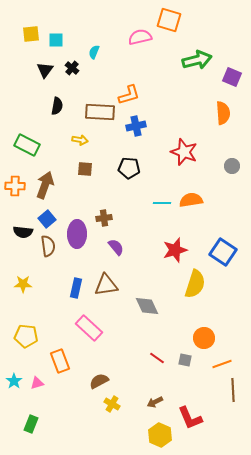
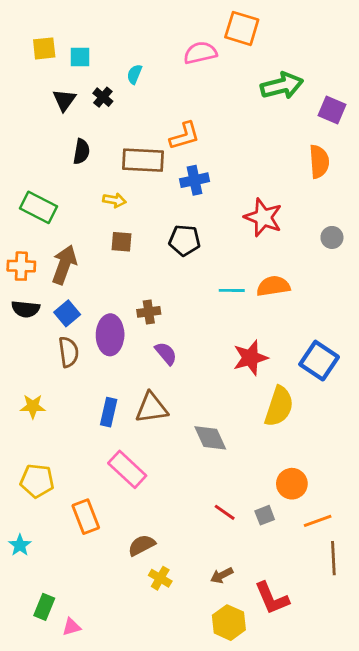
black semicircle: (23, 232) -> (26, 309), moved
gray square: (185, 360) -> (265, 515), turned -32
pink triangle: (37, 383) -> (71, 627), moved

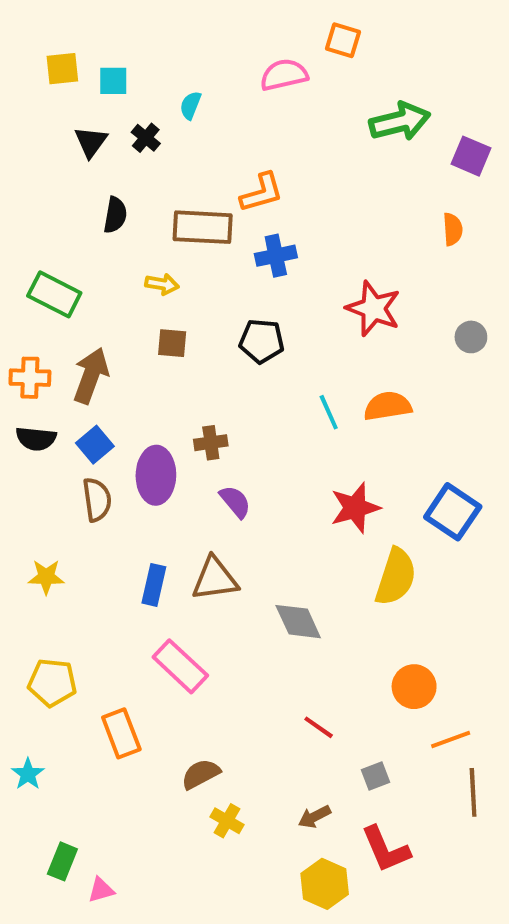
orange square: (242, 28) -> (343, 40), size x0.7
orange semicircle: (319, 162) -> (453, 229), size x0.7
cyan line: (232, 290) -> (329, 412), turned 65
gray square: (265, 515) -> (375, 776), moved

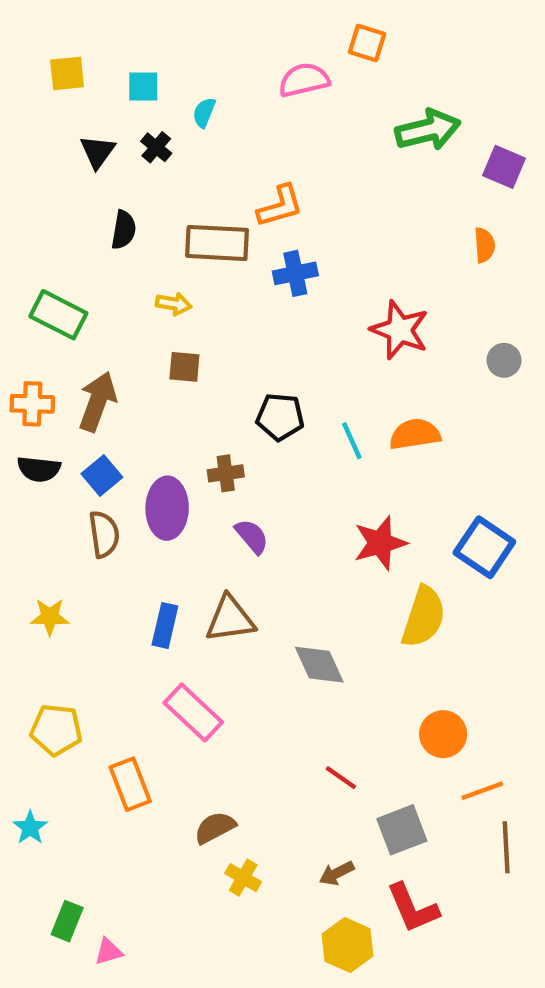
cyan square: (113, 81) -> (143, 86), moved
black pentagon: (262, 341) -> (280, 417), moved
gray square: (375, 776) -> (402, 830), size x1.6

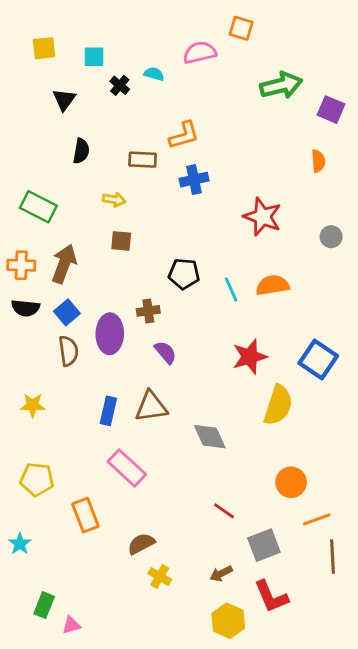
cyan semicircle: (204, 113) -> (154, 74), moved, turned 84
black cross: (156, 147) -> (120, 85), moved
brown rectangle: (217, 243) -> (143, 160), size x0.7

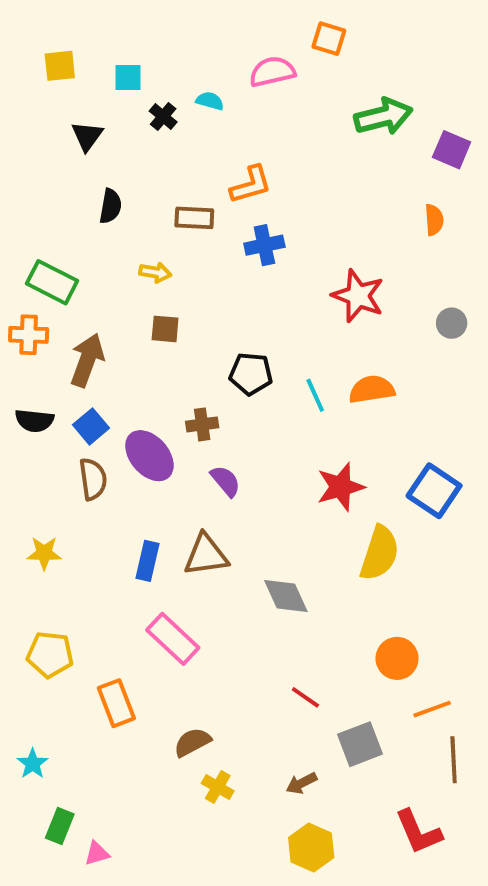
orange cross: (21, 265) -> (29, 335), moved
purple ellipse: (110, 334) -> (149, 456), turned -42
cyan star: (20, 544) -> (33, 764), moved
red L-shape: (271, 596) -> (418, 832), moved

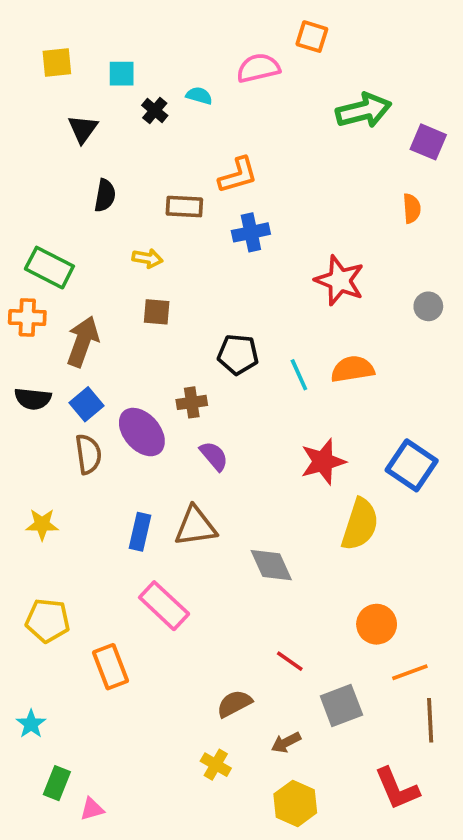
brown semicircle: (192, 742) -> (234, 704), moved
yellow cross: (218, 787) -> (216, 765), moved

